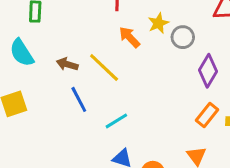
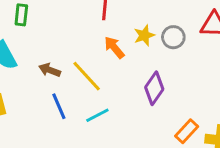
gray circle: (183, 37) -> (173, 37), moved
purple diamond: (208, 71) -> (154, 88), moved
cyan line: (116, 121) -> (97, 115), moved

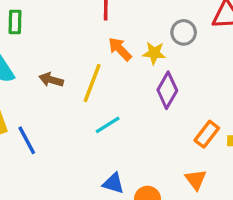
yellow star: (144, 35) -> (154, 53), moved, turned 30
yellow line: (87, 76) -> (92, 83), turned 68
blue line: (59, 106) -> (27, 140), moved

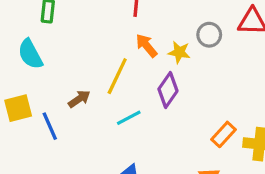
brown arrow: (51, 80) -> (79, 99), moved, turned 125
purple diamond: (167, 90) -> (168, 90), moved

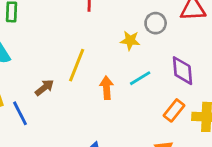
orange arrow: (147, 46) -> (107, 88), moved, turned 40
purple diamond: (168, 90) -> (182, 71), moved, turned -36
cyan line: (129, 118) -> (140, 78), moved

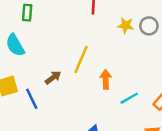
yellow star: (130, 40) -> (126, 25), moved
cyan line: (140, 78) -> (129, 98), moved

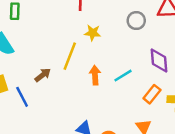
yellow star: (126, 25) -> (93, 33), moved
cyan line: (129, 98) -> (123, 76), moved

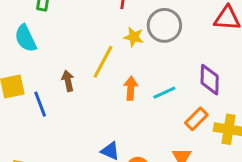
gray circle: (136, 21) -> (164, 25), moved, size x1.5
brown arrow: (43, 75) -> (68, 81), turned -70

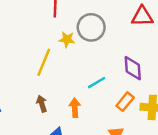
brown arrow: (68, 81) -> (42, 104), moved
orange arrow: (131, 88) -> (75, 108), moved

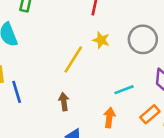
gray circle: (91, 27) -> (143, 39), moved
orange arrow: (75, 108) -> (109, 118), moved

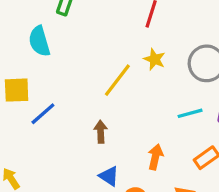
cyan line: (124, 90) -> (190, 113), moved
blue line: (17, 92) -> (43, 114), turned 60

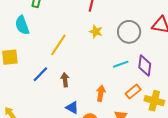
yellow line: (117, 80) -> (58, 45), moved
blue line: (43, 114) -> (40, 74), moved

